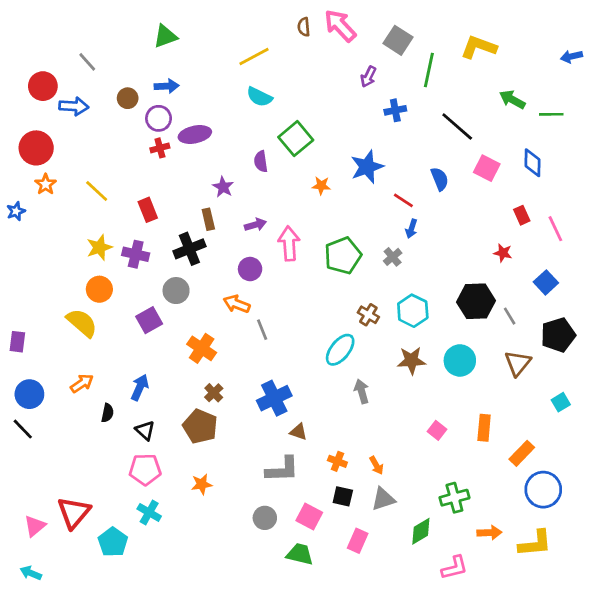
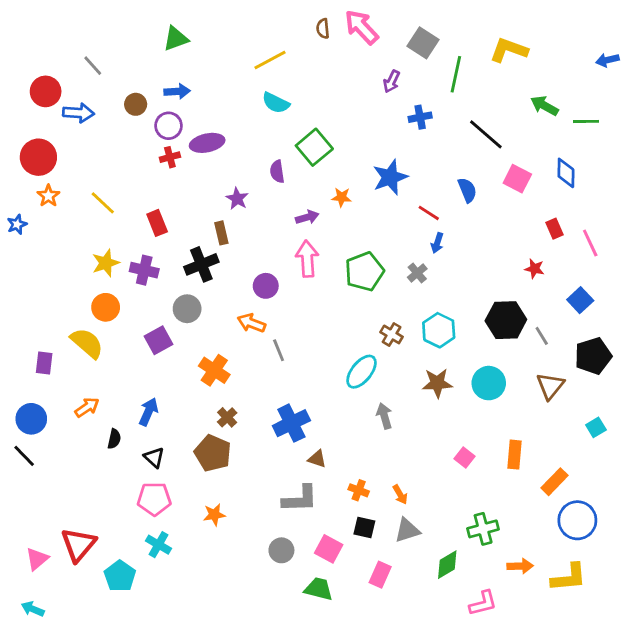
purple arrow: (255, 225) -> (307, 217), moved
purple rectangle: (17, 342) -> (44, 363), moved

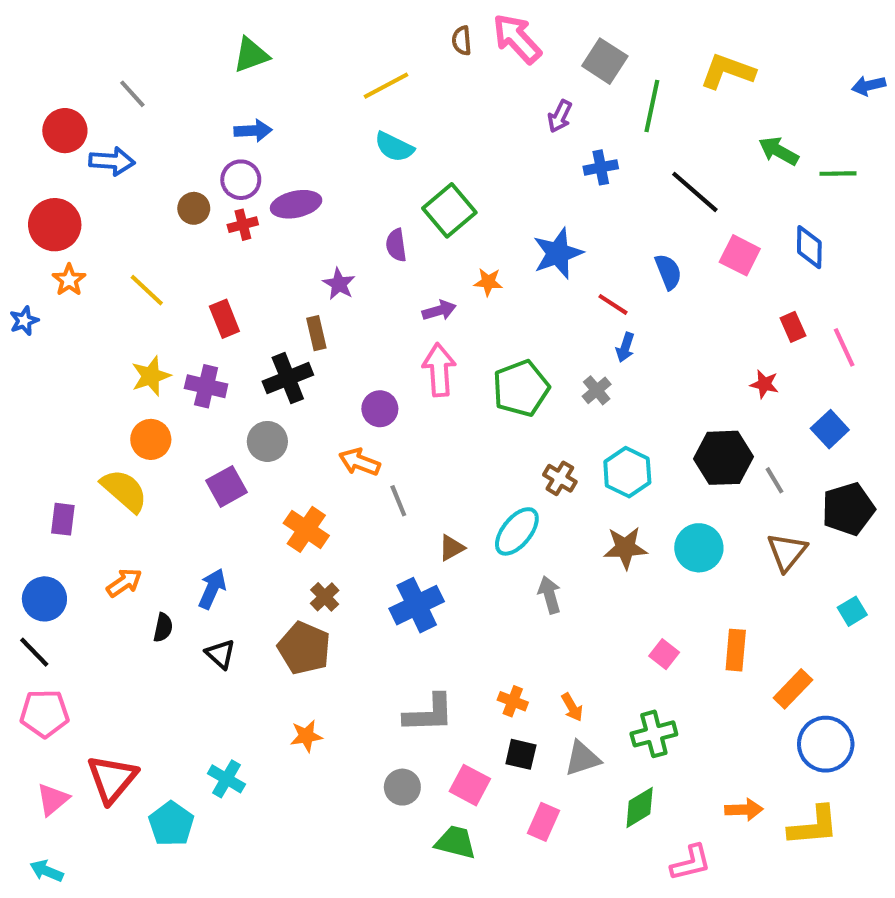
brown circle: (136, 104) -> (194, 208), moved
brown triangle: (317, 459) -> (451, 548), moved, turned -48
pink pentagon: (154, 499) -> (44, 713), moved
green cross: (483, 529) -> (654, 734), moved

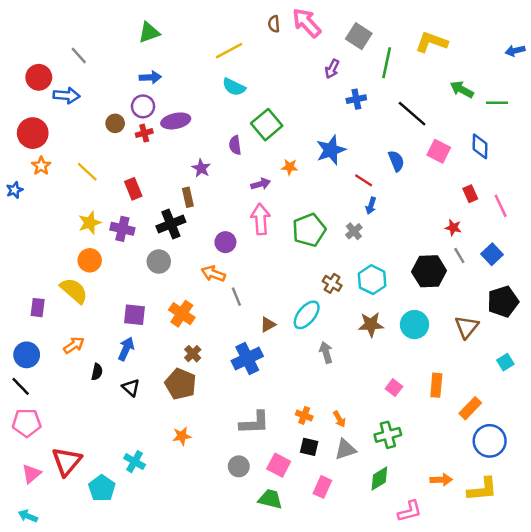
gray line: (775, 480) -> (459, 255), moved
purple square: (226, 486) -> (135, 315), moved, turned 35

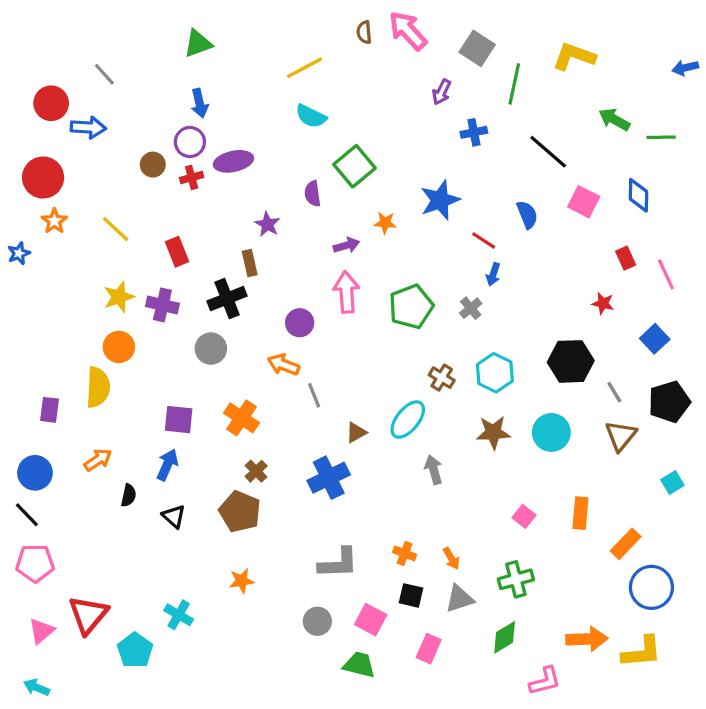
blue arrow: (150, 77) -> (200, 103), turned 80
gray line: (459, 255) -> (614, 392), moved
yellow semicircle: (74, 291) -> (98, 387), turned 52
orange arrow: (441, 480) -> (587, 639), size x1.4

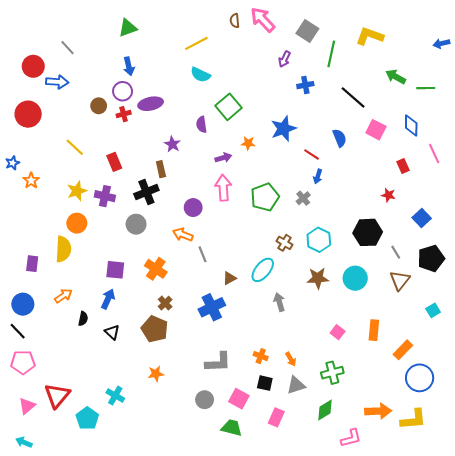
orange star: (54, 221) -> (31, 181), moved
pink line: (666, 274) -> (434, 154), moved

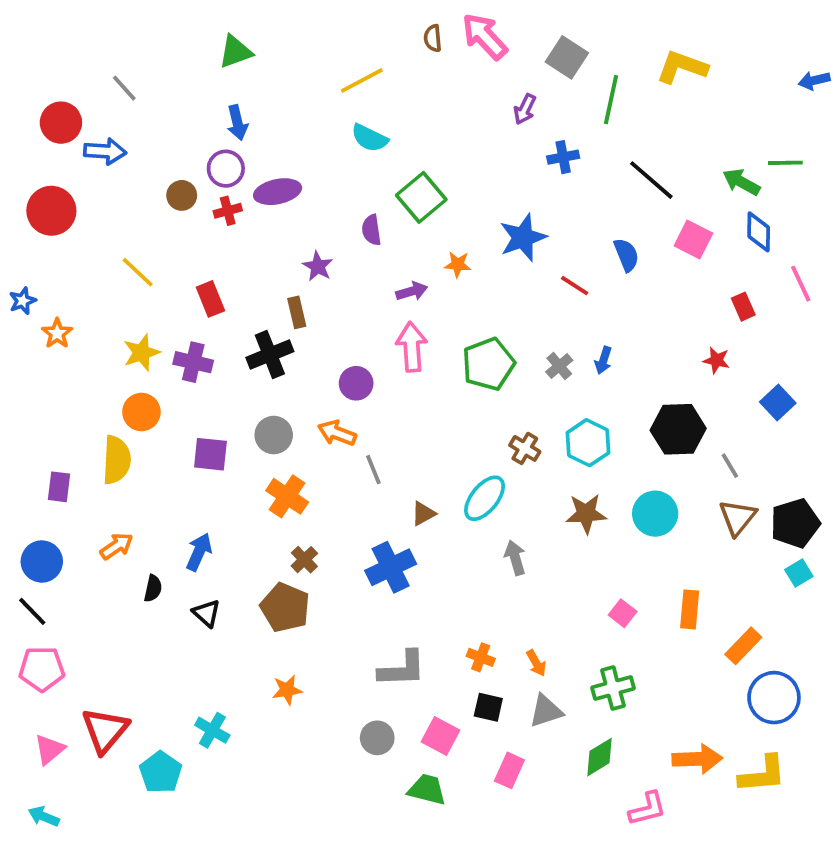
green arrow: (396, 77) -> (741, 182), moved
blue arrow: (318, 176) -> (603, 360), moved
gray circle: (136, 224) -> (274, 435), moved
black pentagon: (431, 258) -> (795, 523), moved
purple square: (115, 270) -> (210, 454), moved

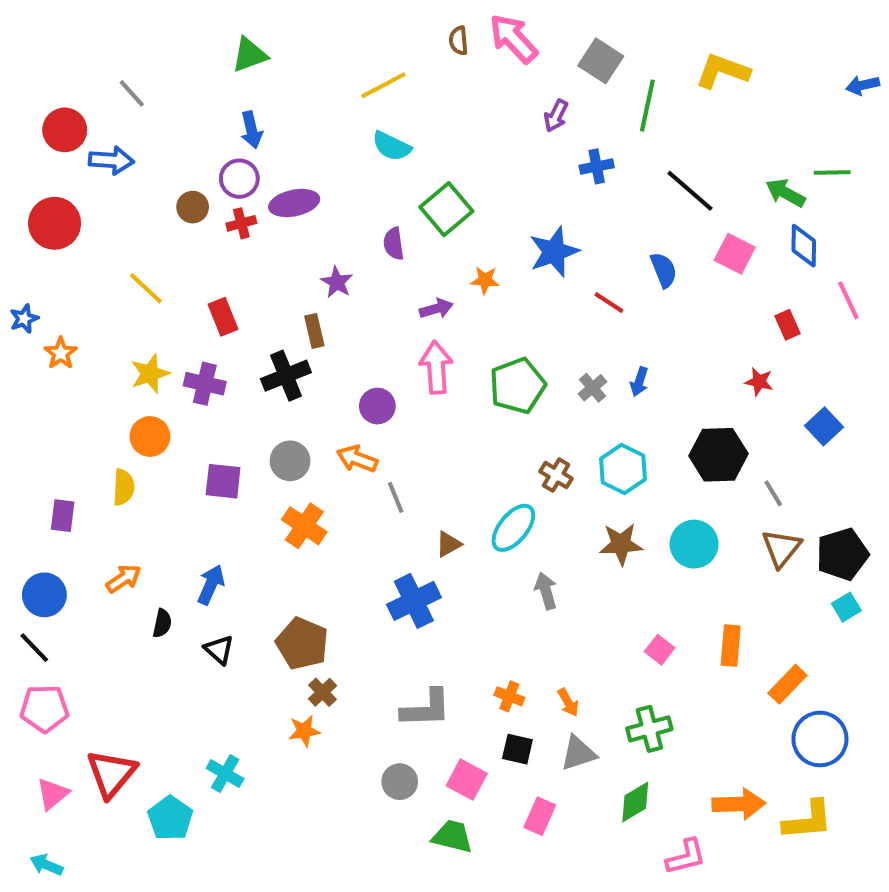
yellow semicircle: (117, 460) -> (124, 487), size x0.7
brown cross: (304, 560) -> (323, 692), moved

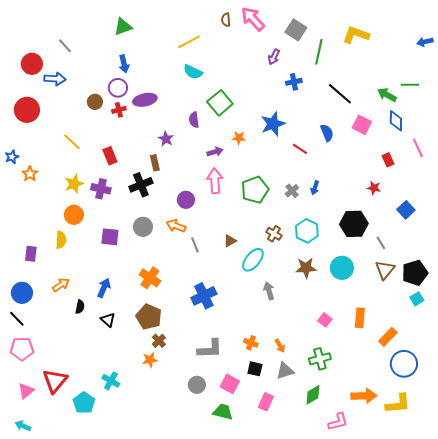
orange cross: (304, 526) -> (150, 278), moved
brown triangle: (448, 544) -> (230, 241), moved

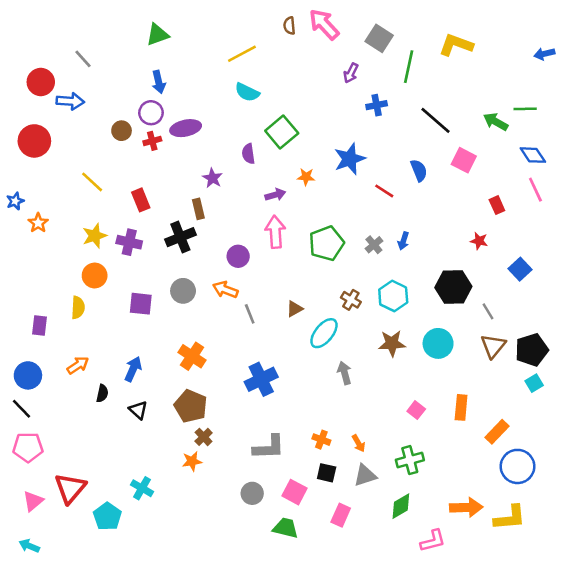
blue diamond: (396, 121) -> (533, 155), moved, turned -35

